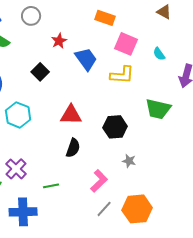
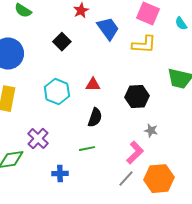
cyan hexagon: (18, 115) -> (57, 92), moved
red triangle: (71, 115) -> (93, 85), size x0.7
pink L-shape: (99, 181) -> (135, 153), moved
green line: (51, 186) -> (87, 149), moved
blue cross: (23, 212) -> (60, 174), moved, size x0.6

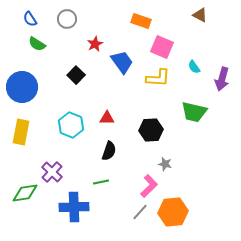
cyan semicircle: (181, 24) -> (194, 67), moved
blue cross: (60, 174) -> (74, 207), size x1.8

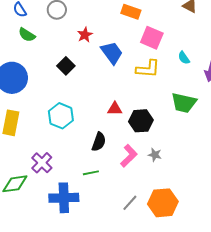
red triangle: (107, 118) -> (115, 109), moved
pink L-shape: (149, 186) -> (129, 156), moved

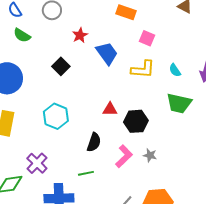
pink square: (152, 38) -> (147, 38), size x0.7
cyan semicircle: (184, 58) -> (175, 70), moved

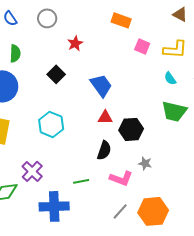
green semicircle: (22, 35) -> (15, 53), moved, turned -120
blue trapezoid: (107, 53) -> (101, 85), moved
yellow L-shape: (143, 69) -> (175, 49), moved
black semicircle: (94, 142) -> (104, 150), moved
pink L-shape: (124, 156) -> (121, 178), moved, turned 65

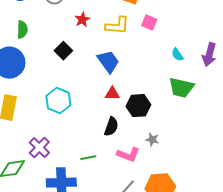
yellow L-shape: (175, 49) -> (117, 26), moved

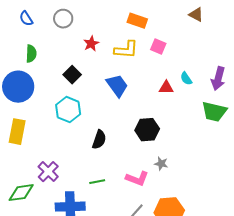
green trapezoid: (181, 88) -> (214, 112), moved
red triangle: (112, 94) -> (166, 88), moved
cyan hexagon: (58, 101) -> (68, 110), moved
black semicircle: (111, 127) -> (99, 140), moved

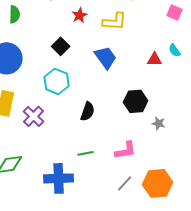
pink square: (158, 47) -> (175, 12), moved
green semicircle: (31, 54) -> (15, 14), moved
gray star: (161, 164) -> (159, 123), moved
purple cross: (48, 172) -> (34, 116), moved
pink L-shape: (137, 179) -> (126, 150), turned -30

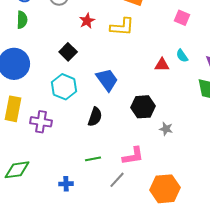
blue trapezoid: (106, 57) -> (107, 80), moved
purple cross: (34, 116) -> (41, 122), turned -35
blue cross: (59, 178) -> (66, 184), size x0.5
gray line: (125, 183) -> (117, 180), moved

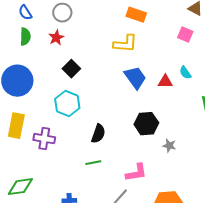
red star: (87, 21) -> (56, 38), moved
blue trapezoid: (107, 80) -> (135, 78), moved
green line: (93, 159) -> (93, 163), moved

